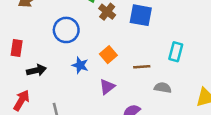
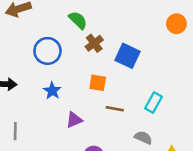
orange square: (108, 55) -> (98, 83), moved, turned 35
gray semicircle: (163, 88) -> (143, 138), moved

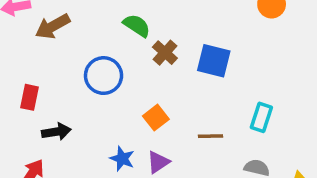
orange square: (98, 83) -> (156, 118), moved, turned -36
blue star: (52, 91) -> (122, 159), moved

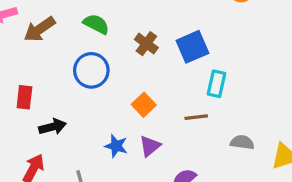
green semicircle: (137, 25) -> (96, 24), moved
blue square: (214, 61) -> (192, 47), turned -32
cyan rectangle: (261, 117) -> (217, 84), moved

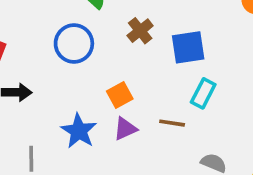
blue star: (116, 146) -> (79, 131), size x1.4
purple triangle: (150, 146) -> (125, 129), moved

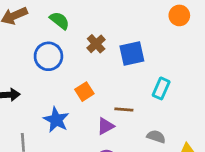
cyan rectangle: (203, 93) -> (161, 88), moved
purple triangle: (125, 129) -> (106, 126), moved

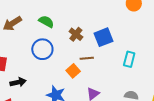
brown line: (124, 110) -> (87, 58), moved

